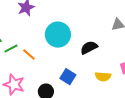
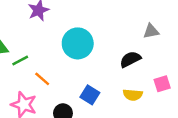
black semicircle: (89, 48) -> (130, 59), moved
orange line: (29, 55) -> (42, 79), moved

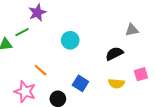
cyan circle: (78, 43) -> (70, 40), size x0.7
green line: (20, 61) -> (22, 32), moved

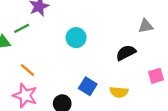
orange line: (40, 70) -> (27, 70), moved
yellow semicircle: (116, 83) -> (119, 92), moved

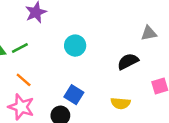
green line: (22, 28) -> (20, 48), moved
blue square: (88, 86) -> (74, 95), moved

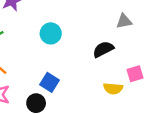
yellow semicircle: (121, 103) -> (113, 88), moved

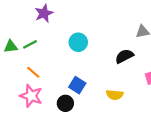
yellow semicircle: (113, 88) -> (115, 95), moved

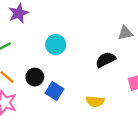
black circle: (65, 103) -> (35, 77), moved

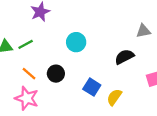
blue square: (55, 91) -> (92, 87), moved
yellow semicircle: (95, 101) -> (114, 97), turned 120

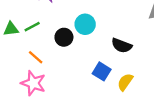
black semicircle: (124, 57) -> (122, 45), moved, turned -132
black circle: (56, 74) -> (64, 37), moved

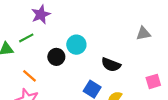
green line: (32, 27) -> (26, 38), moved

